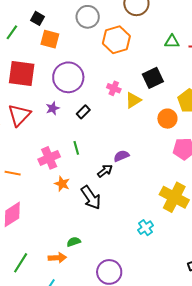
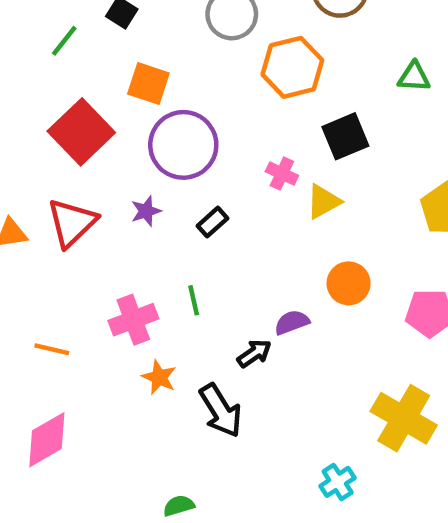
orange square: (50, 39) -> (148, 83), moved
red square: (22, 74) -> (81, 132), turned 36
black square: (153, 78) -> (345, 136), moved
orange circle: (167, 119) -> (349, 283), moved

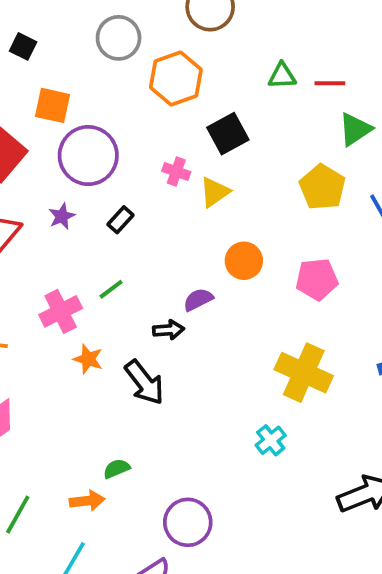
green line: (194, 300) -> (111, 289), turned 72
black arrow: (254, 353) -> (168, 330), turned 36
cyan cross: (338, 482) -> (271, 440), moved

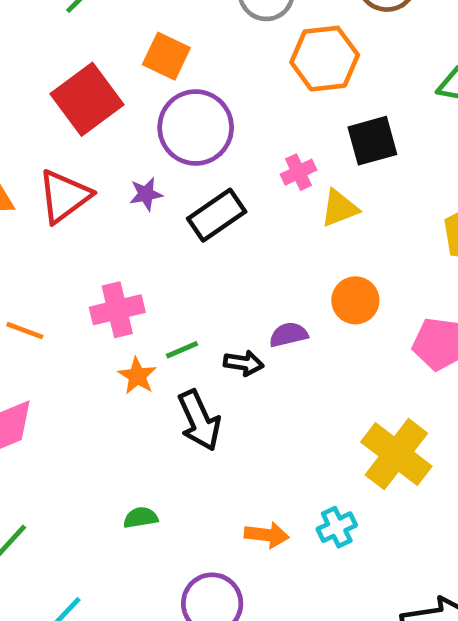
pink cross: (176, 171) -> (298, 172), turned 32
black rectangle: (121, 220) -> (217, 215), size x1.6
green line: (111, 289) -> (182, 350), moved
orange arrow: (87, 501) -> (267, 535), moved

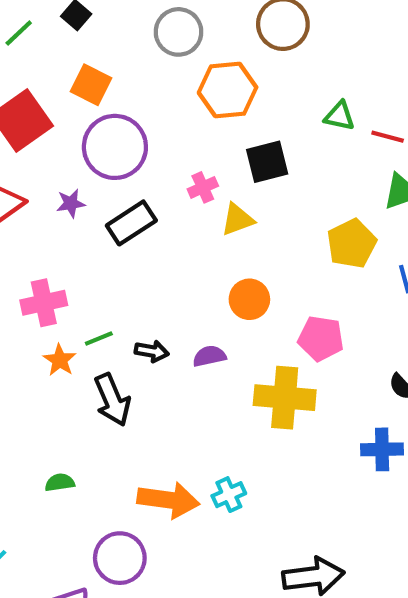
purple semicircle: (289, 335) -> (209, 356), moved
yellow cross: (396, 454) -> (285, 398), moved, turned -34
orange arrow: (267, 535) -> (168, 500), size x1.6

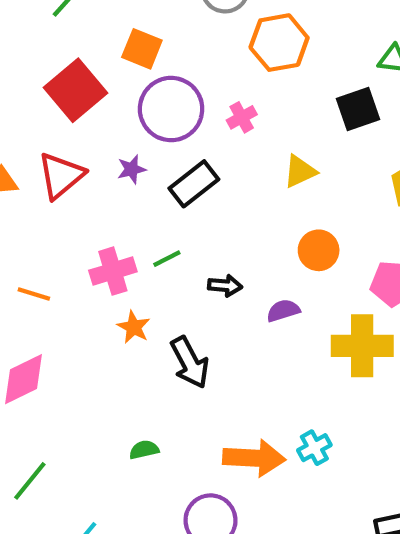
black square: (267, 162) -> (358, 109), moved
pink cross: (203, 187) -> (242, 117), moved
green line: (99, 338) -> (167, 259), moved
black arrow: (152, 351) -> (225, 286), moved

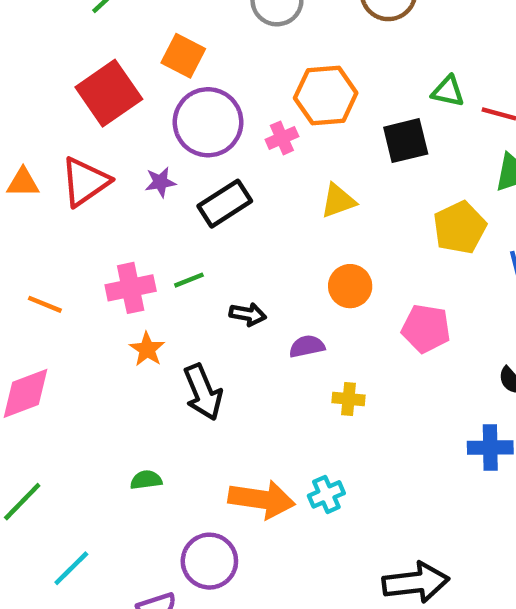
orange hexagon: (279, 43) -> (326, 96), moved
yellow cross: (362, 346) -> (349, 399), moved, size x0.5

